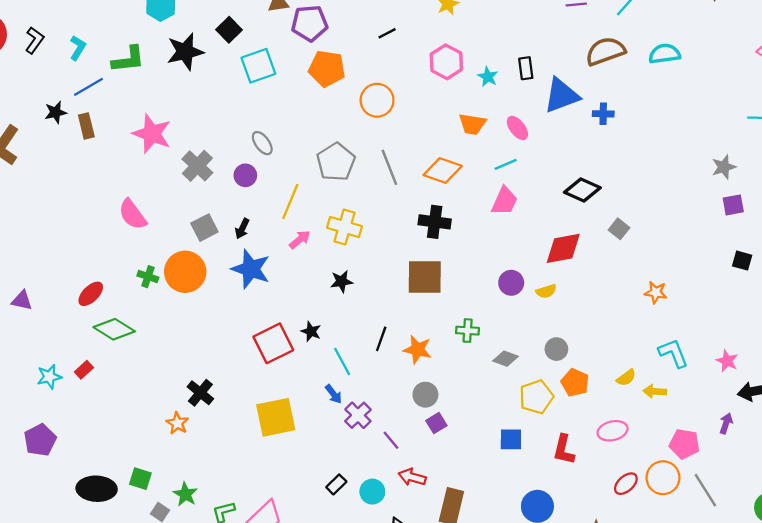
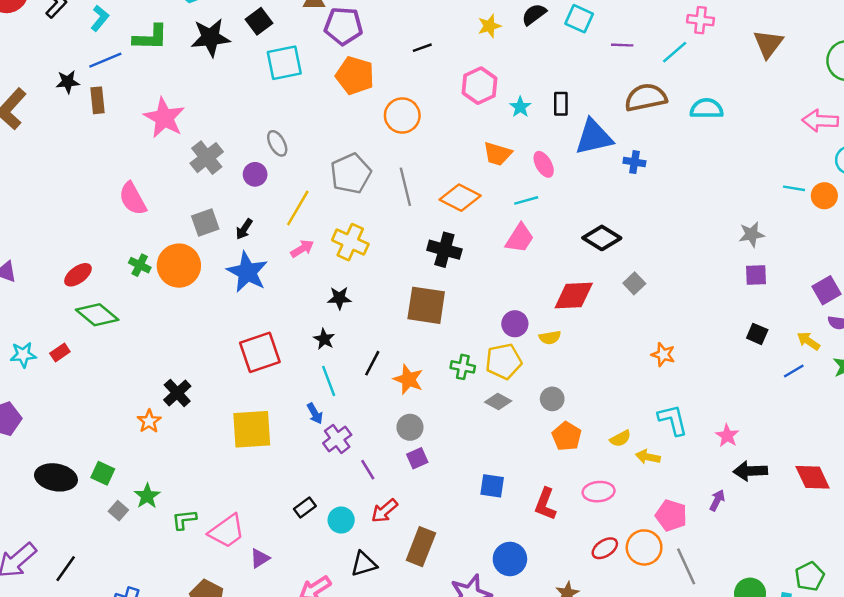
black star: (311, 331) -> (324, 339), moved
yellow pentagon: (536, 397) -> (503, 361), moved
red arrow: (412, 477) -> (384, 511), turned -64

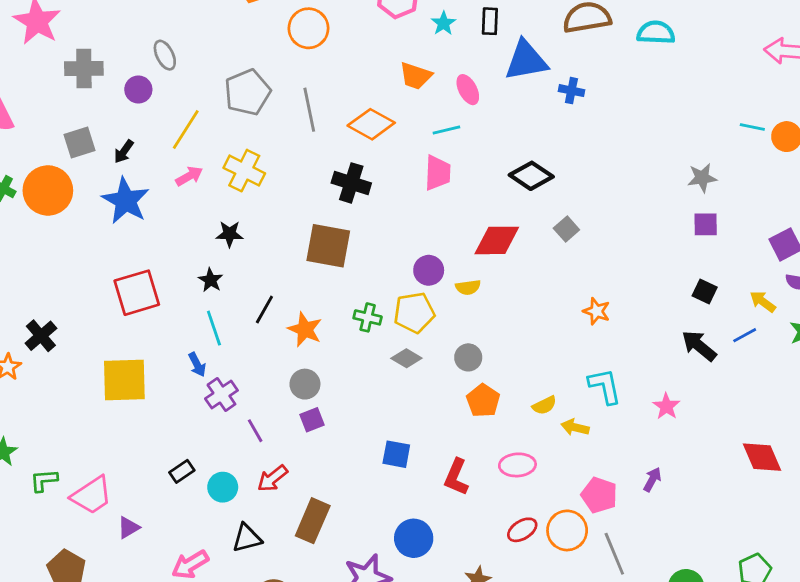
gray cross: (207, 158) -> (84, 68), turned 36
pink trapezoid: (520, 238) -> (438, 173), turned -32
black arrow: (750, 471) -> (699, 346), moved, turned 40

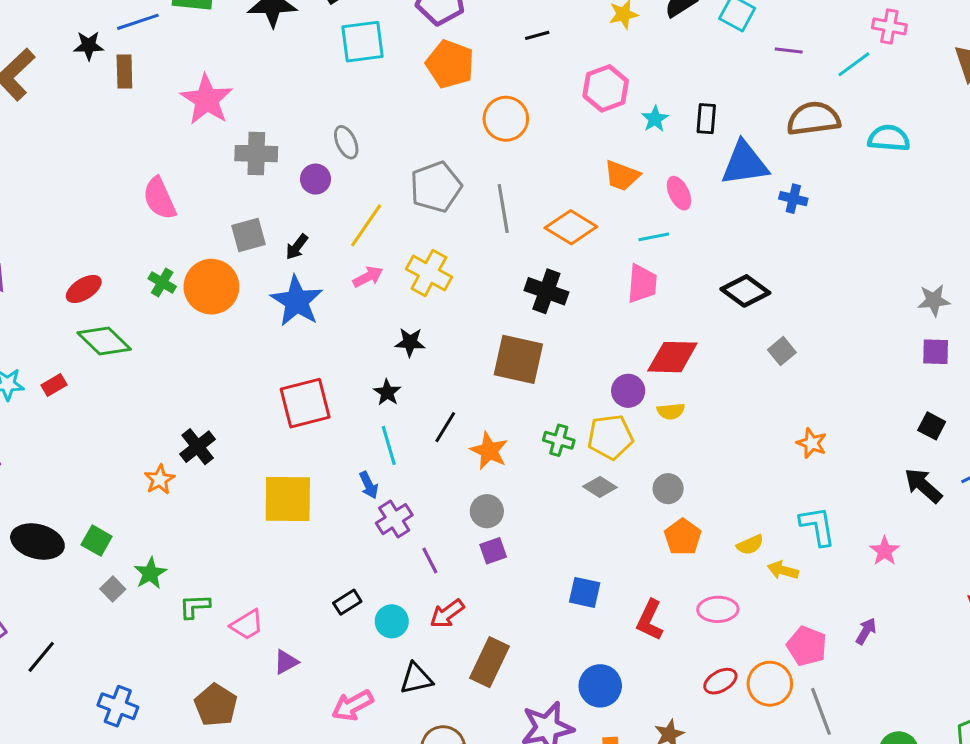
red diamond: (497, 240) -> (672, 357), moved
pink trapezoid: (92, 495) -> (247, 625), size x0.7

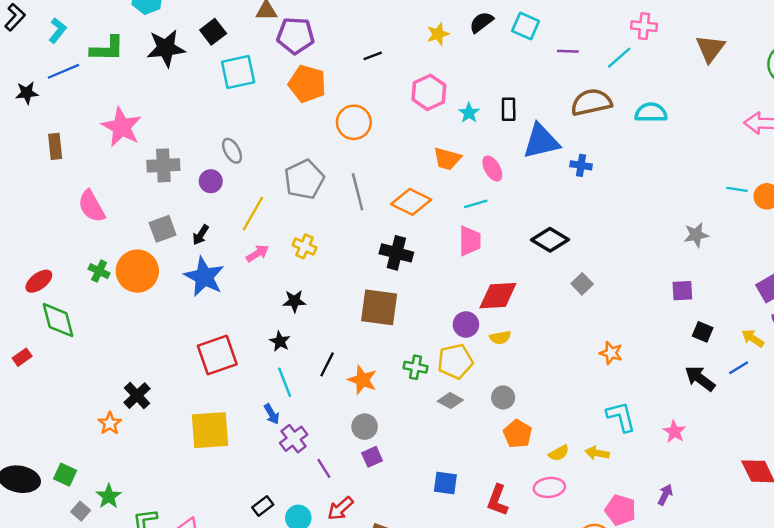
brown rectangle: (124, 72) -> (55, 146), moved
yellow cross: (429, 273) -> (304, 246), size x0.7
green diamond: (104, 341) -> (58, 320), turned 36
purple square: (936, 352) -> (682, 291), moved
yellow semicircle: (750, 545) -> (559, 453), moved

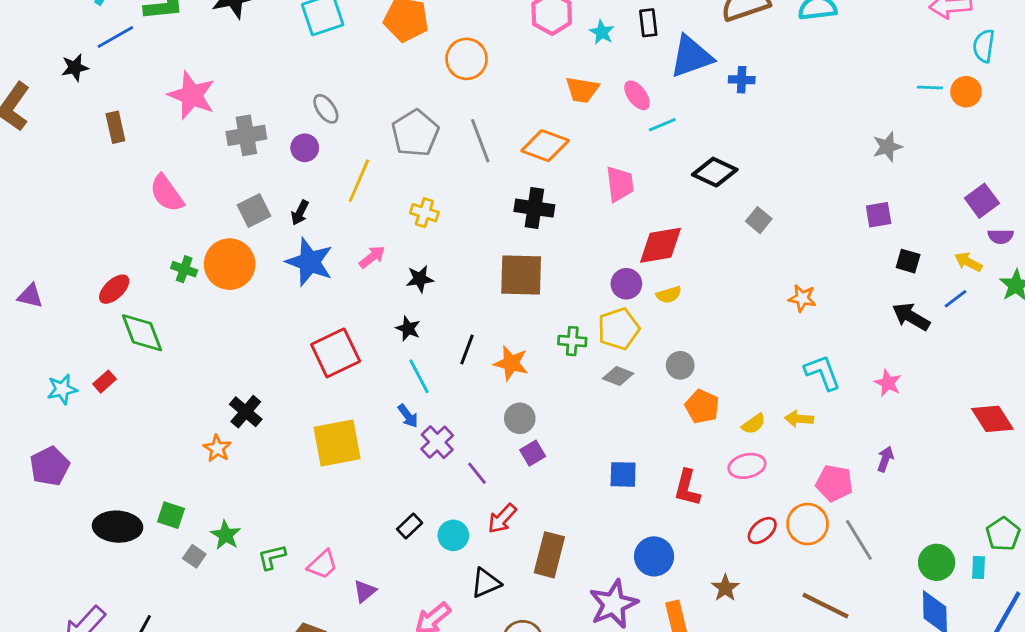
cyan line: (476, 204) -> (662, 125), moved
pink arrow: (258, 253) -> (372, 257), moved

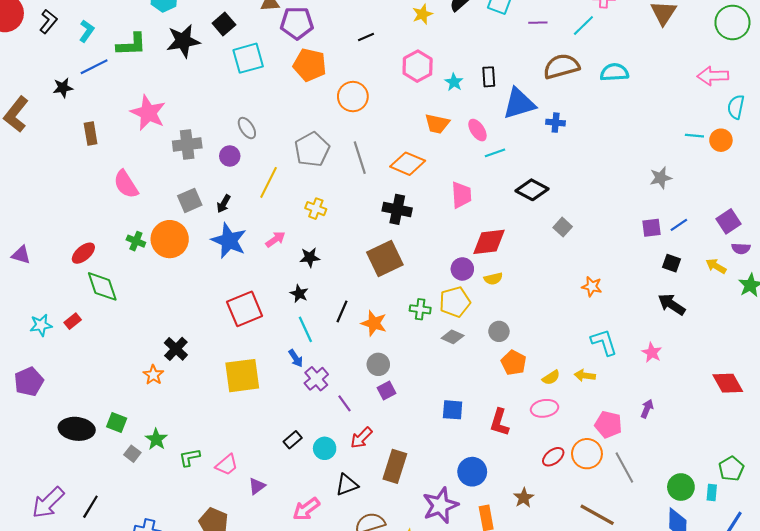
brown square: (521, 275) -> (385, 258), turned -30
blue line: (955, 299) -> (679, 225), moved

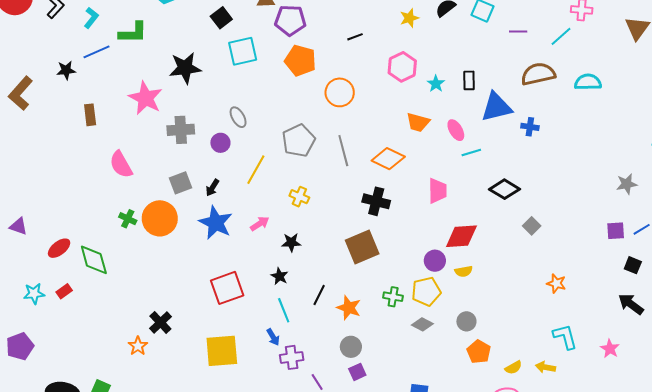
black star: (183, 41) -> (185, 68), moved
red ellipse: (83, 253) -> (59, 248), moved
purple cross: (316, 379) -> (292, 357), turned 30

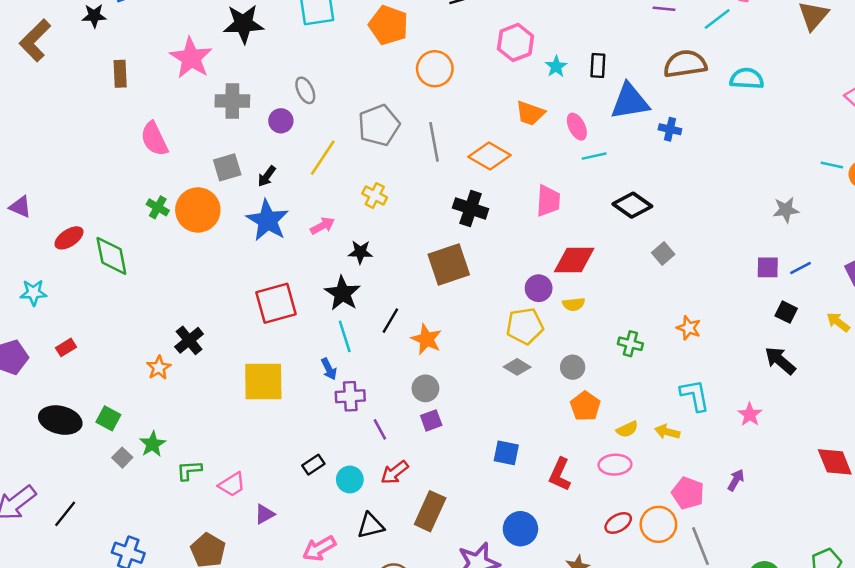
black star: (279, 276) -> (343, 293), size x1.6
red rectangle: (64, 291) -> (66, 347), moved
green cross: (393, 297) -> (630, 344), moved

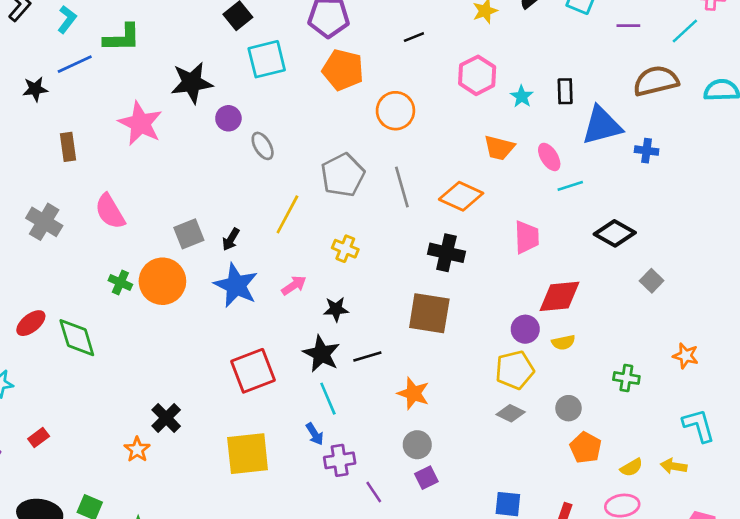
gray cross: (232, 101) -> (44, 222), moved, turned 36
purple circle: (281, 121) -> (228, 118), moved
brown square: (449, 264) -> (429, 313), turned 33
black line: (390, 321) -> (367, 357), moved, turned 48

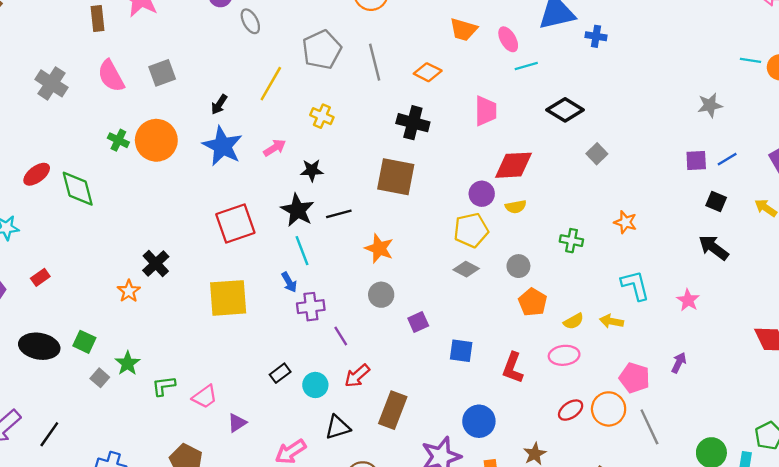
brown rectangle: (68, 147) -> (98, 19), moved
orange diamond: (461, 196) -> (428, 72), size x0.7
gray square: (189, 234) -> (162, 73), moved
purple square: (426, 478) -> (418, 322), moved

